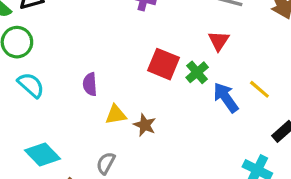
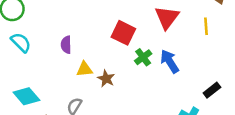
red triangle: (219, 41) -> (167, 18), size x1.5
green cross: (197, 72) -> (143, 57), moved
yellow line: (259, 89) -> (206, 26), moved, turned 42

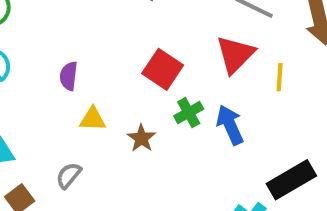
yellow line: (206, 26) -> (280, 77), moved
brown star: (106, 79) -> (141, 138), moved
black rectangle: (212, 90) -> (291, 180), size x1.6

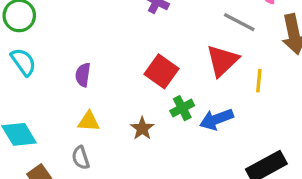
yellow triangle: (93, 119) -> (89, 121), moved
blue arrow: (230, 125) -> (216, 119), turned -88
gray semicircle: (69, 175) -> (81, 158), turned -60

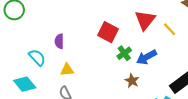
cyan semicircle: (23, 62) -> (37, 57), moved
yellow line: (259, 81) -> (170, 29), turned -40
brown star: (142, 128) -> (132, 81), moved

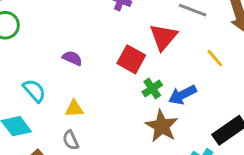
red triangle: (145, 20) -> (163, 37), moved
purple semicircle: (59, 41) -> (72, 58), moved, turned 112
brown star: (132, 81) -> (162, 126), size x1.6

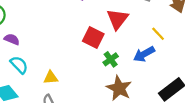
purple semicircle: (72, 58) -> (12, 39), moved
blue arrow: (182, 95) -> (144, 54), moved

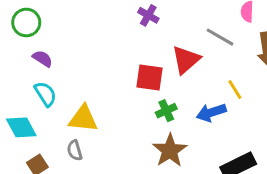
red square: (93, 37) -> (149, 77), turned -30
yellow triangle: (51, 78) -> (83, 119), size x1.5

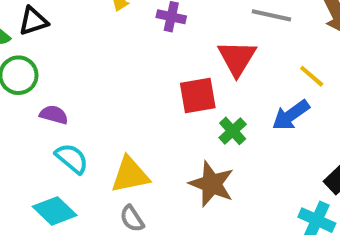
brown star: (170, 151) -> (212, 184), moved

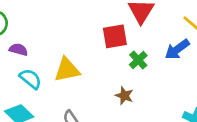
yellow triangle: (130, 175) -> (67, 70), moved
brown star: (212, 184) -> (124, 96), size x0.6

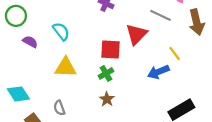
green cross: (138, 60) -> (106, 73), moved
cyan semicircle: (30, 79) -> (61, 31), moved

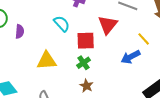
cyan semicircle: (61, 31) -> (62, 24), moved
purple semicircle: (30, 42) -> (20, 31), moved, turned 72

